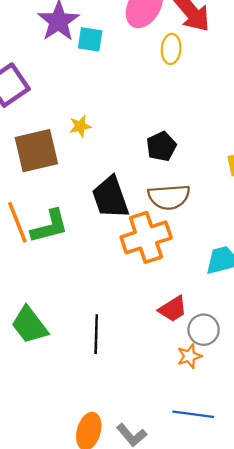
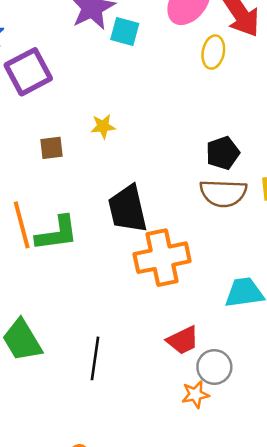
black pentagon: (161, 146) -> (223, 153), moved
brown square: (36, 151) -> (52, 148), size x0.5
brown semicircle: (169, 197) -> (223, 193), moved

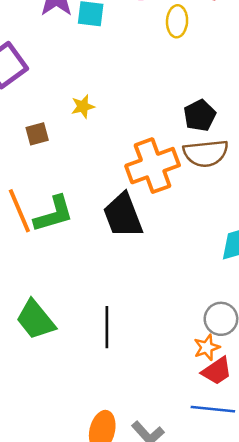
black trapezoid: (128, 209) -> (123, 215), moved
orange cross: (162, 258) -> (153, 166), moved
red trapezoid: (183, 340) -> (217, 371), moved

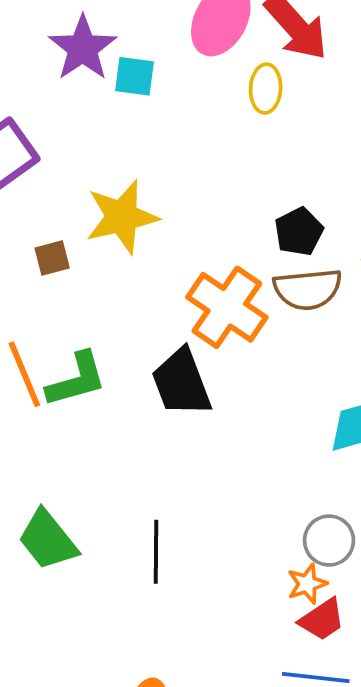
yellow star: (83, 107) -> (122, 217), size x2.0
orange cross: (153, 166) -> (227, 307), turned -36

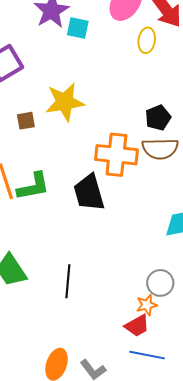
orange cross: (227, 307) -> (116, 155), turned -33
red trapezoid: (322, 619) -> (137, 326), moved

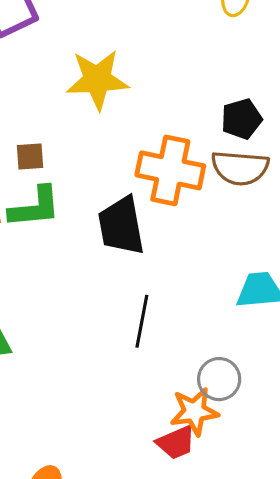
brown square: (26, 121) -> (30, 157), moved
black line: (68, 281) -> (142, 321), moved
orange star: (147, 305) -> (194, 411), size x1.4

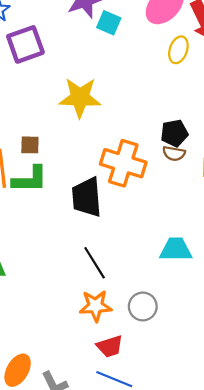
brown semicircle: (240, 168) -> (174, 153), moved, size x0.6
black line: (142, 321) -> (95, 263), turned -48
orange star: (194, 411) -> (96, 306), moved

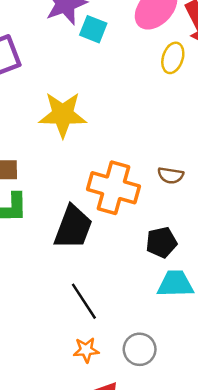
black pentagon: (174, 133) -> (161, 242), moved
black trapezoid: (87, 197) -> (73, 227), turned -153
orange star: (96, 306) -> (86, 350), size x0.7

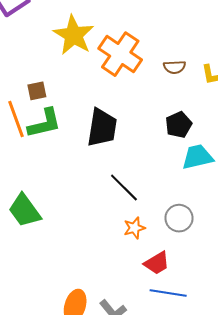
yellow star: (63, 115) -> (74, 35), turned -30
orange cross: (114, 188) -> (120, 54), moved, turned 30

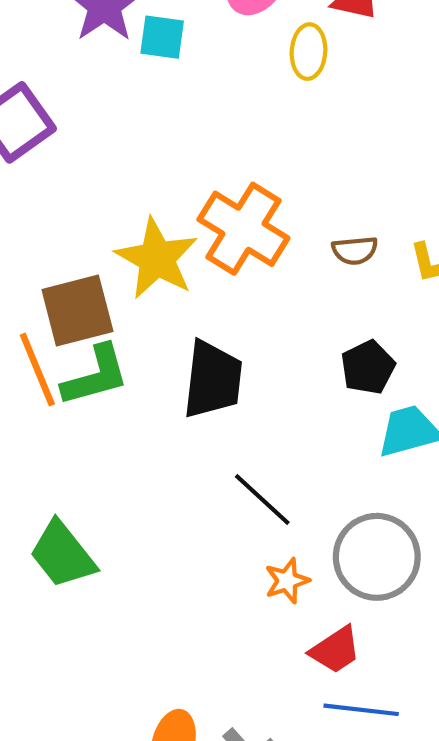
yellow star: (74, 35) -> (157, 259), moved
brown square: (37, 91) -> (77, 311), size x1.8
gray circle: (179, 218) -> (377, 557), size x1.5

